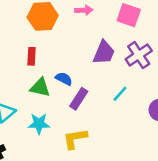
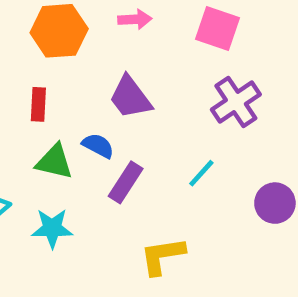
purple trapezoid: (104, 53) -> (130, 97), moved, turned 120
yellow L-shape: (75, 139) -> (162, 256), moved

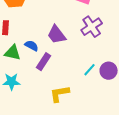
purple trapezoid: (130, 97) -> (57, 35), moved
cyan line: (201, 173) -> (90, 70), moved

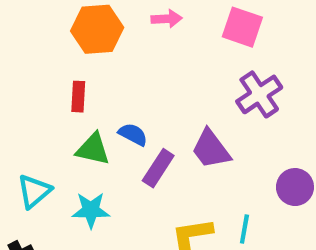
purple trapezoid: (57, 35) -> (211, 149), moved
cyan line: (90, 70) -> (244, 229), moved, turned -32

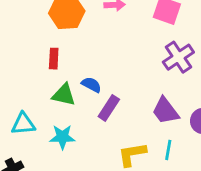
purple trapezoid: (211, 149) -> (165, 111), moved
cyan triangle: (34, 191) -> (23, 124), turned 35

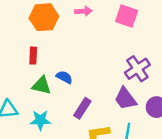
purple cross: (178, 57) -> (137, 69), moved
purple rectangle: (109, 108) -> (82, 108), moved

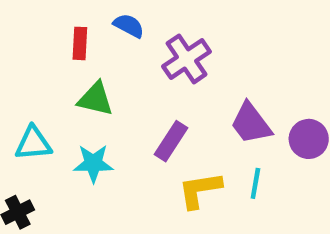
purple cross: (137, 69) -> (187, 59), moved
blue semicircle: (64, 77) -> (129, 26), moved

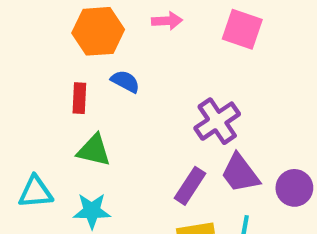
purple cross: (187, 59) -> (217, 121), moved
purple rectangle: (171, 141) -> (190, 186), moved

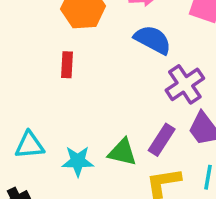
blue semicircle: (125, 81) -> (153, 40), moved, size x1.5
green triangle: (94, 150) -> (122, 152), moved

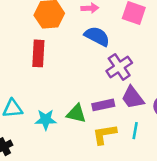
red rectangle: (67, 65) -> (38, 53), size x1.5
purple rectangle: (162, 140) -> (103, 105), turned 45

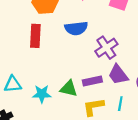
blue semicircle: (97, 36) -> (76, 28), moved, turned 145

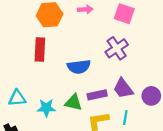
blue semicircle: (76, 28) -> (79, 67), moved
purple cross: (106, 48) -> (117, 48), moved

